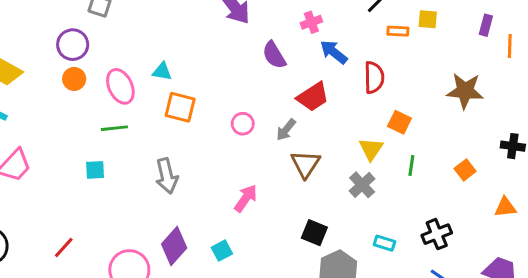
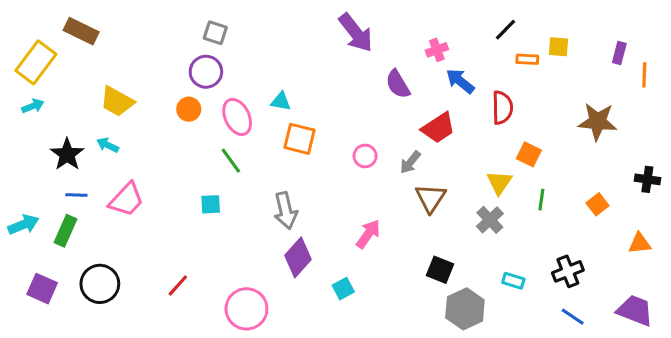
purple circle: (73, 45) -> (206, 72), moved
green line: (114, 128) -> (231, 161), turned 60
purple diamond: (174, 246) -> (298, 257), moved

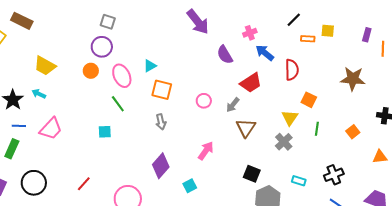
cyan triangle: (281, 101) -> (150, 66), turned -40
gray arrow: (285, 211) -> (161, 122), moved, size x0.7

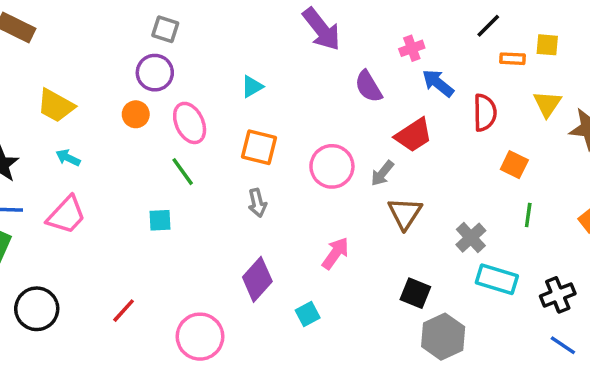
cyan triangle: (150, 66) -> (252, 87), moved
cyan arrow: (39, 94) -> (68, 158), moved
pink circle: (204, 101) -> (332, 166), size x1.6
yellow triangle: (290, 118) -> (547, 104), moved
cyan rectangle: (299, 181) -> (497, 279), moved, size x1.6

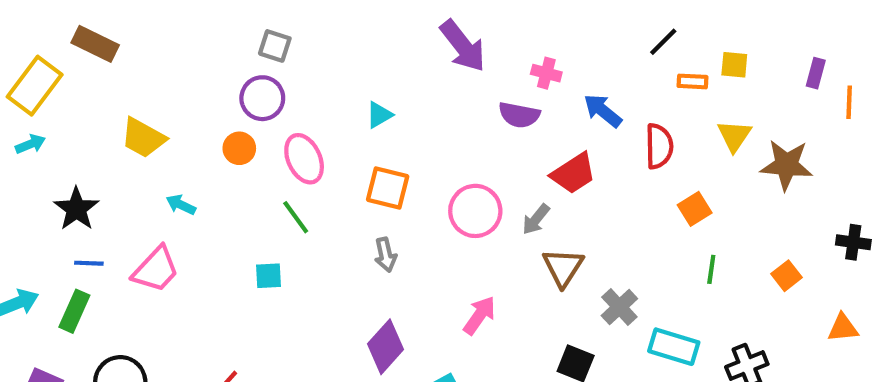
pink cross: (412, 48) -> (546, 73), moved, turned 35
purple semicircle: (368, 87) -> (519, 115), turned -48
cyan arrow: (68, 158) -> (181, 205), moved
orange square: (514, 165) -> (695, 209), turned 32
gray cross: (471, 238) -> (619, 307), moved

